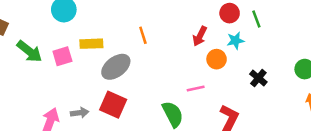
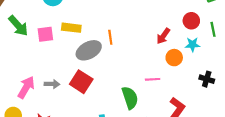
orange line: (143, 35) -> (110, 37), moved
black cross: (258, 78) -> (207, 79), turned -32

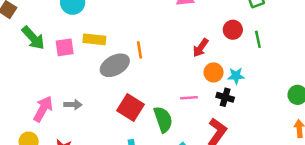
cyan star: (192, 45) -> (236, 76), moved
black cross: (207, 79) -> (225, 97), moved
red square: (81, 82) -> (130, 107), moved

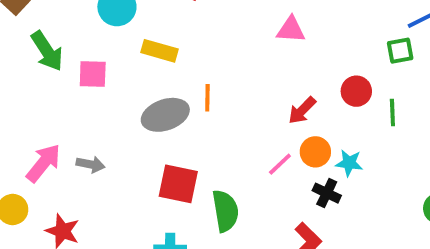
yellow rectangle: (94, 39) -> (159, 51), moved
pink line: (189, 98) -> (280, 164), moved, turned -49
red square: (130, 107) -> (178, 184), turned -30

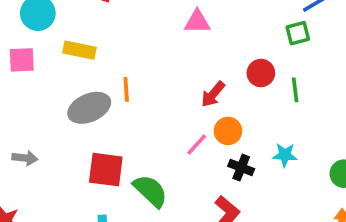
pink square: (93, 74) -> (22, 60), moved
cyan star: (349, 163) -> (285, 155), moved
green semicircle: (225, 211) -> (150, 191), turned -33

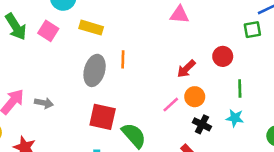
pink square: (22, 60) -> (48, 31), turned 30
green line: (295, 90) -> (240, 88), moved
gray ellipse: (89, 108) -> (95, 70), turned -56

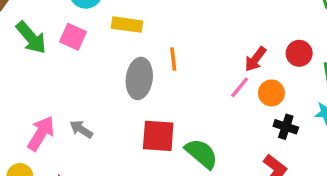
red circle: (223, 56) -> (299, 53), moved
gray arrow: (44, 103) -> (81, 129), turned -150
pink line: (171, 105) -> (240, 87), moved

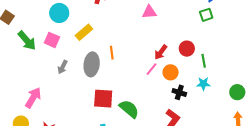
yellow rectangle: (127, 25) -> (84, 32), turned -48
gray arrow: (81, 129) -> (63, 67), moved, turned -96

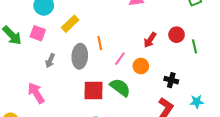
pink line: (152, 69) -> (120, 59), moved
orange circle: (171, 72) -> (141, 66), moved
cyan star: (203, 84) -> (197, 102), moved
pink arrow: (33, 98) -> (36, 93), moved, turned -60
green semicircle: (129, 109) -> (120, 87), moved

